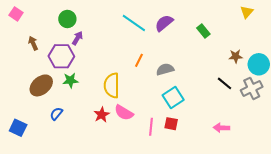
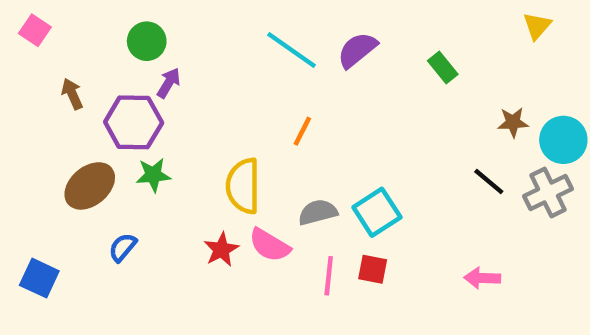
gray semicircle: (165, 69) -> (318, 212), moved

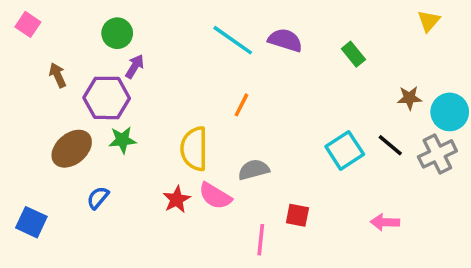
purple semicircle: (357, 50) -> (285, 40), turned 56
cyan square: (377, 212) -> (345, 150), moved
pink line: (329, 276) -> (261, 240), moved

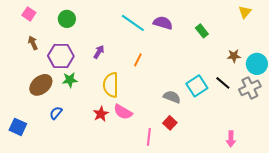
pink square: (28, 24) -> (29, 14), moved
purple arrow: (135, 66) -> (99, 52), moved
gray semicircle: (254, 170) -> (172, 97), moved, turned 36
red square: (297, 215) -> (170, 123), turned 32
pink arrow: (385, 222) -> (231, 139), moved, turned -91

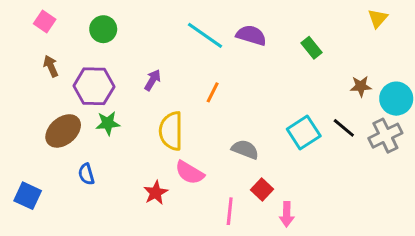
gray semicircle: (172, 97) -> (245, 149), moved
blue semicircle: (56, 113) -> (86, 174), turned -56
red star: (101, 114) -> (156, 193), moved
pink arrow: (231, 139) -> (287, 214), moved

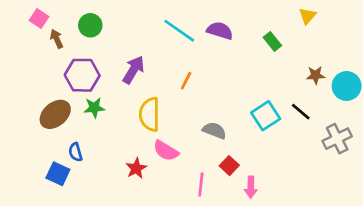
yellow triangle: (378, 18) -> (307, 16), moved
brown arrow: (51, 66) -> (57, 39), moved
purple arrow: (153, 80) -> (133, 70), size x1.5
gray cross: (385, 136) -> (337, 139), moved
blue square: (28, 196) -> (58, 174), moved

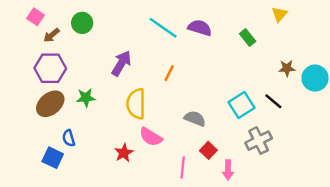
brown arrow: (57, 39) -> (51, 35), turned -105
purple hexagon: (82, 75) -> (50, 68), moved
gray cross: (337, 139) -> (259, 141), moved

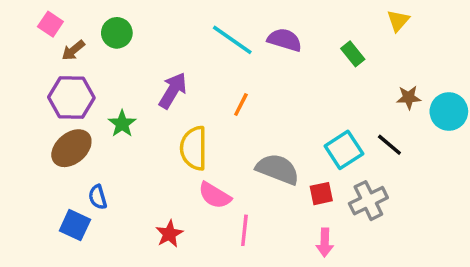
green star: (86, 98) -> (122, 124), moved, turned -30
gray semicircle: (195, 119) -> (278, 169), size x1.4
red square: (208, 150) -> (321, 194), moved, turned 35
red star: (124, 153) -> (169, 234), moved
pink line: (183, 168) -> (244, 230), moved

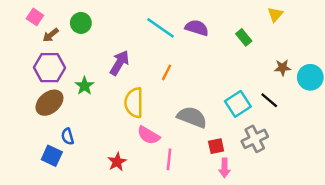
red square: (321, 194) -> (216, 146), moved

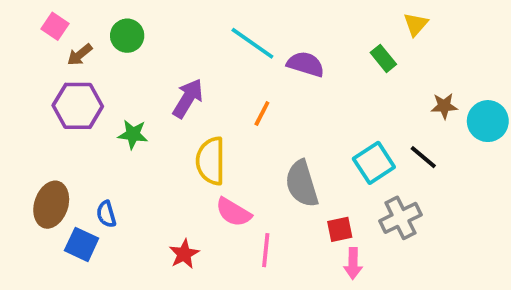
yellow triangle: (275, 14) -> (416, 24), moved
purple semicircle: (197, 28) -> (306, 64), moved
green star: (84, 86) -> (133, 134), turned -30
brown ellipse: (49, 103) -> (51, 205), moved, turned -32
gray semicircle: (192, 117) -> (302, 184), turned -128

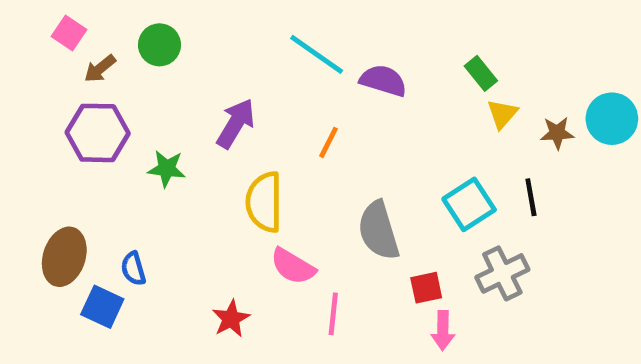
yellow triangle: (416, 24) -> (502, 114), moved
cyan circle: (488, 121) -> (612, 119), moved
black line: (423, 157) -> (531, 197), turned 40

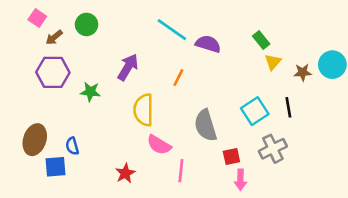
blue square: (102, 307) -> (55, 167), turned -30

